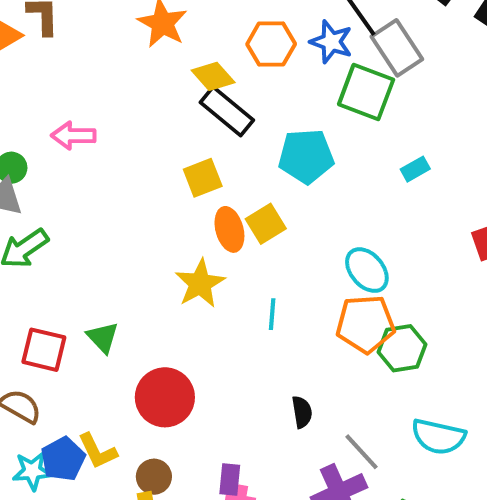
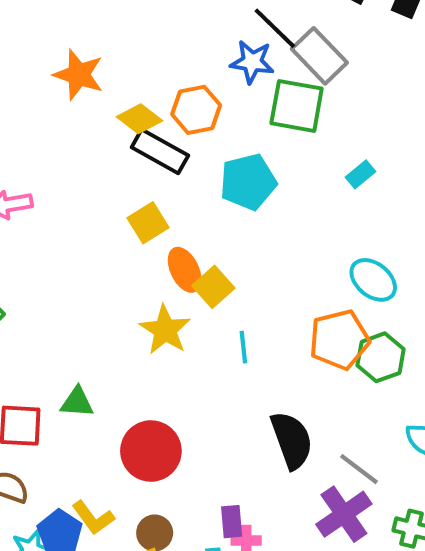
orange hexagon: (271, 44) -> (196, 110), moved
yellow square: (266, 224) -> (213, 287), moved
cyan ellipse: (367, 270) -> (373, 280), moved
green triangle: (103, 337) -> (77, 402), turned -32
black semicircle: (302, 412) -> (292, 440), size x1.8

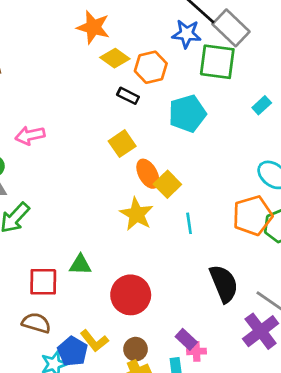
orange star: (79, 75) -> (93, 27), moved
yellow diamond: (140, 119) -> (115, 58), moved
black rectangle: (160, 151) -> (128, 96), size x0.6
purple rectangle: (232, 522) -> (186, 339), turned -40

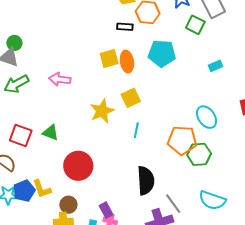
green square: (217, 62) -> (195, 25), size x0.7
black rectangle: (128, 96) -> (125, 27), turned -42
pink arrow: (30, 135) -> (60, 79), moved
orange ellipse: (148, 174) -> (127, 62), moved

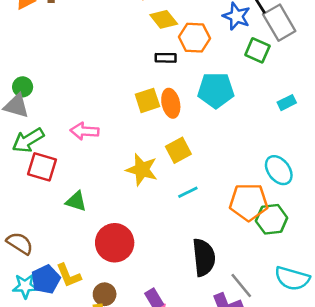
yellow star: (102, 111) -> (142, 170), turned -30
cyan line: (136, 130) -> (188, 192), turned 56
red square: (21, 135) -> (42, 167), moved

